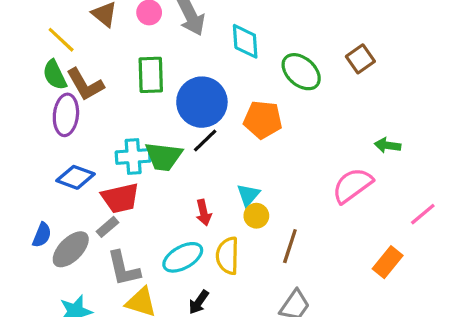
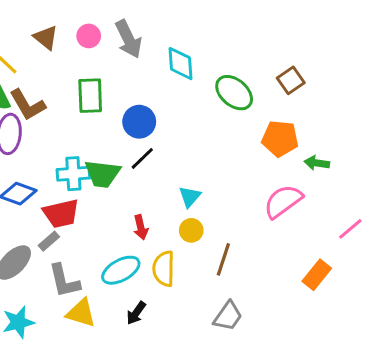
blue circle: (202, 102) -> (139, 122), size x0.7
orange pentagon: (263, 120) -> (280, 139), moved
cyan triangle: (248, 195) -> (190, 197), moved

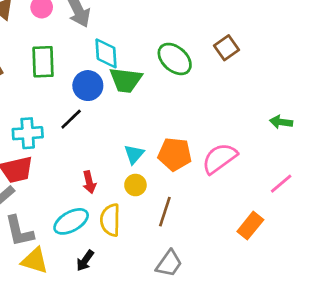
cyan diamond: (181, 64) -> (106, 53), moved
orange pentagon: (280, 139) -> (175, 154), moved
black line: (142, 158) -> (71, 119), moved
green arrow: (317, 163) -> (281, 122), moved
green trapezoid: (102, 174) -> (126, 80), moved

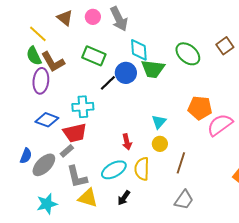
green rectangle: (43, 62) -> (94, 56), turned -65
black line: (71, 119) -> (108, 83), moved
orange pentagon: (175, 154) -> (200, 108), moved

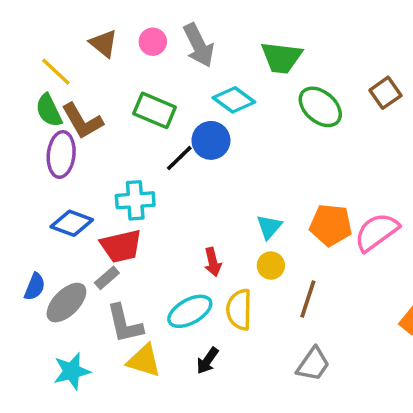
cyan diamond: (139, 50) -> (234, 100), turned -50
green trapezoid: (153, 69) -> (281, 58), moved
orange pentagon: (200, 108) -> (331, 225), moved

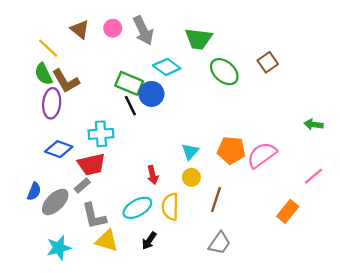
green rectangle: (155, 110) -> (129, 83), moved
black line: (179, 158) -> (130, 106), turned -72

